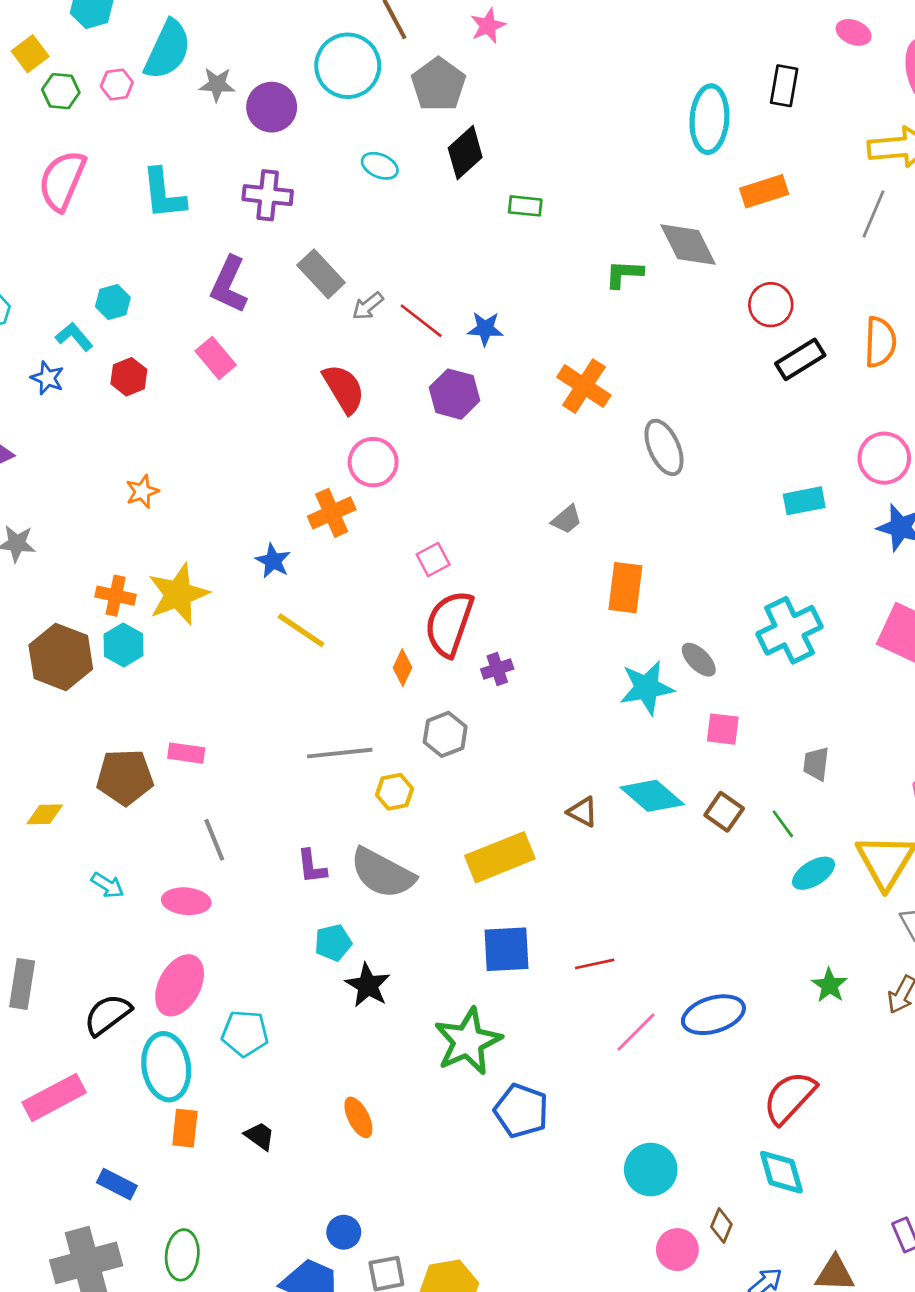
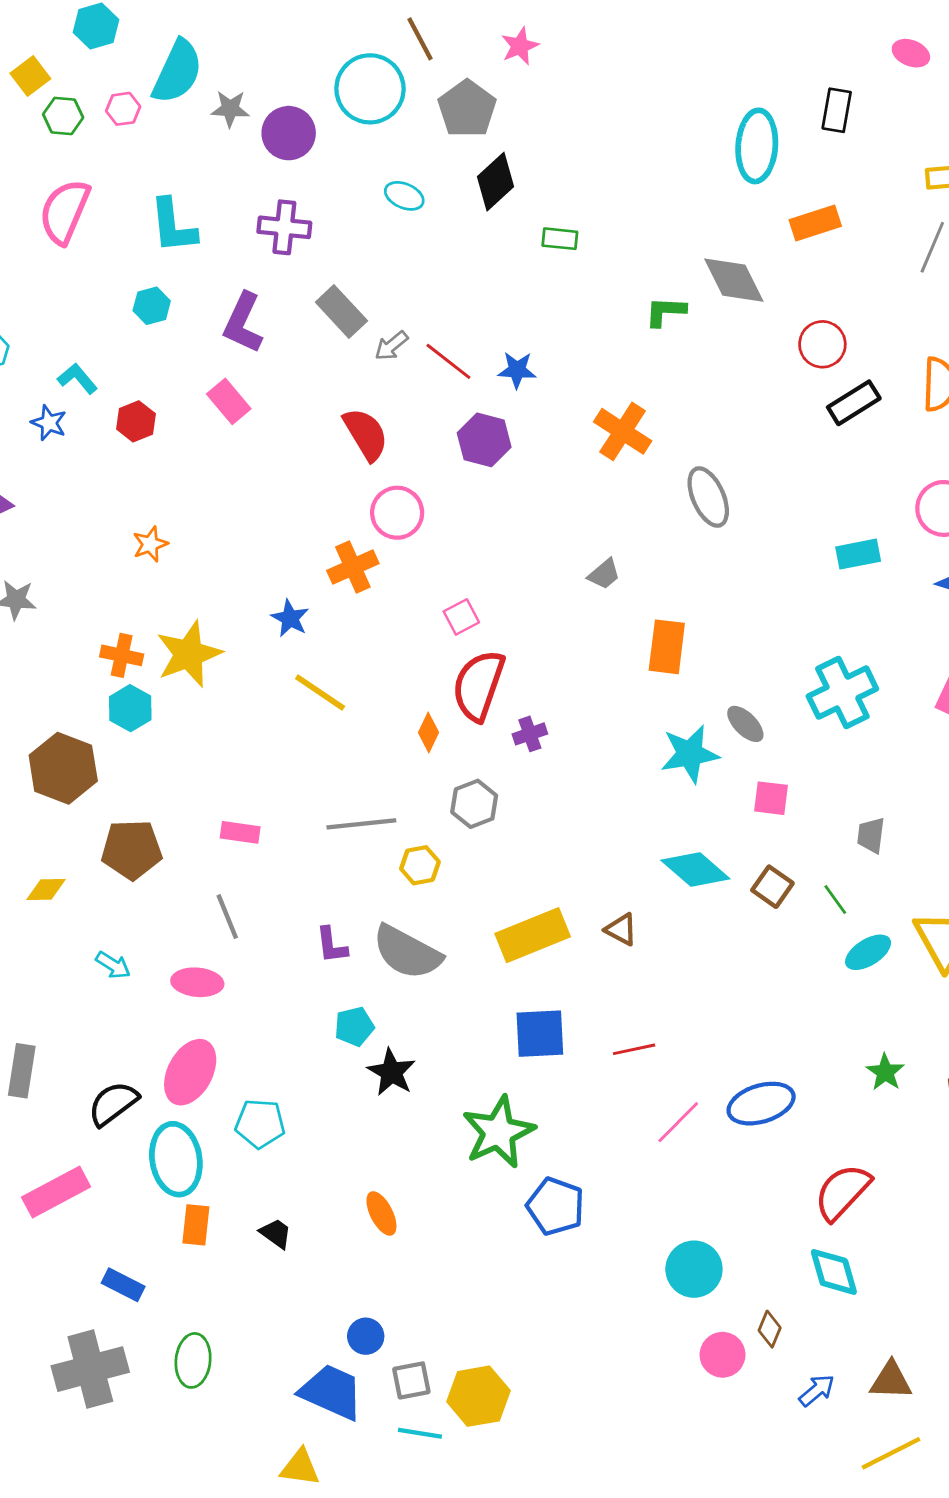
cyan hexagon: (113, 302) -> (152, 306), moved
brown hexagon: (61, 657) -> (63, 768), moved
pink rectangle: (186, 753) -> (240, 832), moved
brown triangle: (583, 812) -> (621, 929), moved

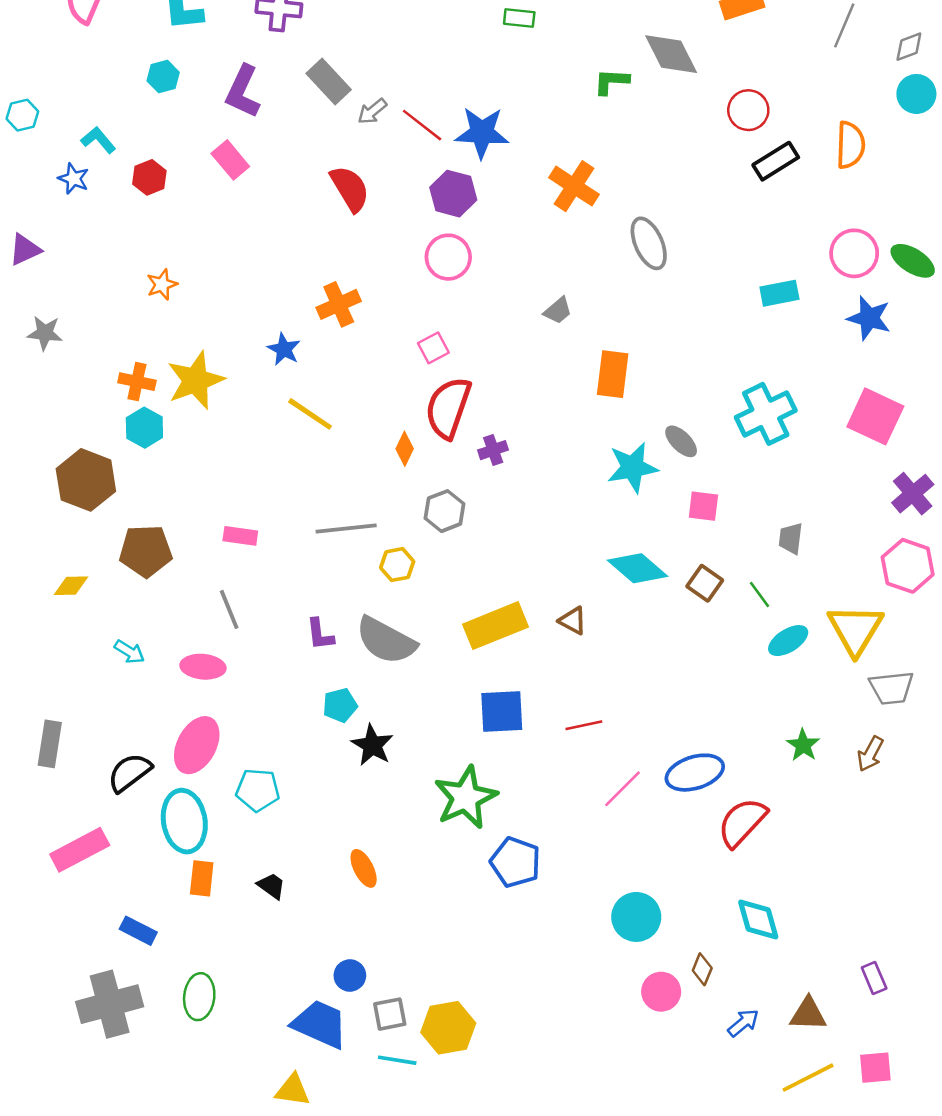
blue star: (517, 370) -> (482, 133), size x1.6
pink circle: (397, 513) -> (448, 257), moved
red semicircle: (842, 1192) -> (742, 822), moved

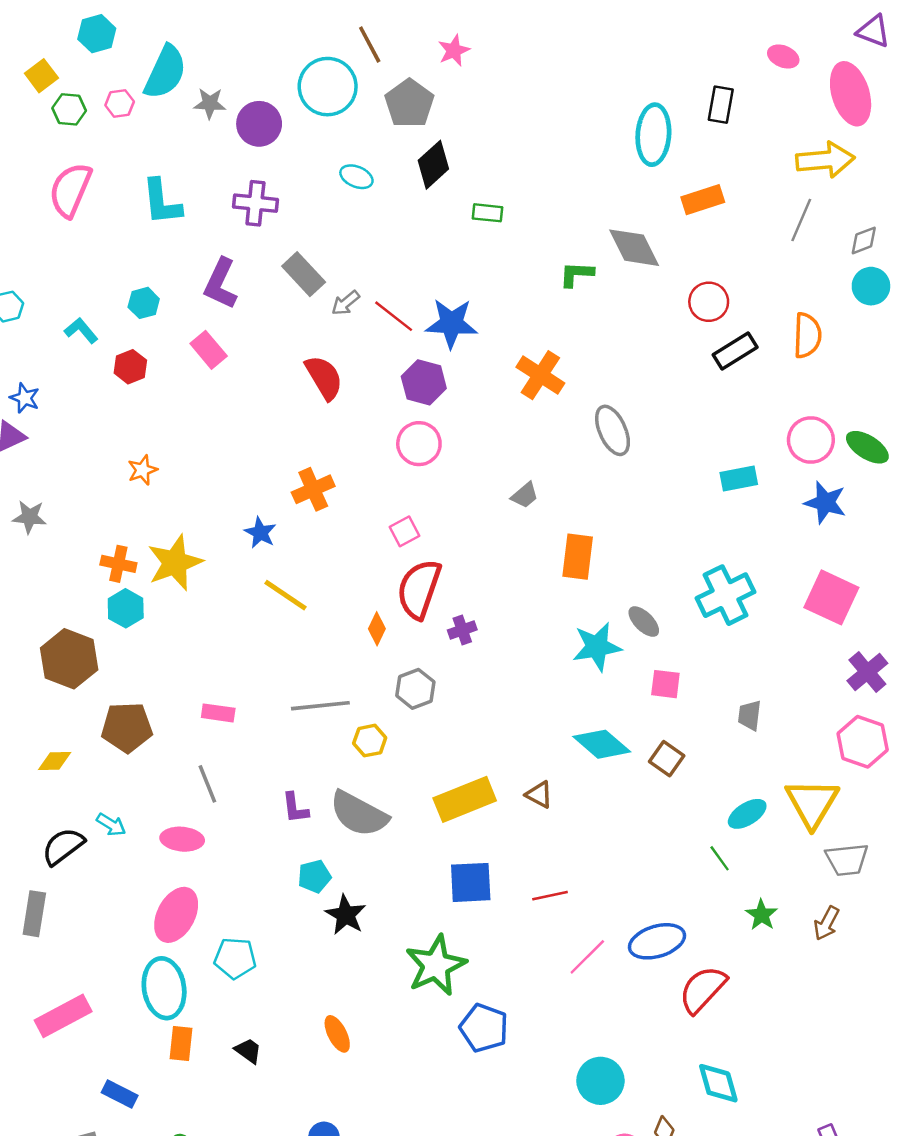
cyan hexagon: (163, 77) -> (144, 303), moved
blue star: (73, 179) -> (25, 398), moved
green line: (760, 594) -> (720, 858), moved
black semicircle: (129, 773) -> (63, 846), moved

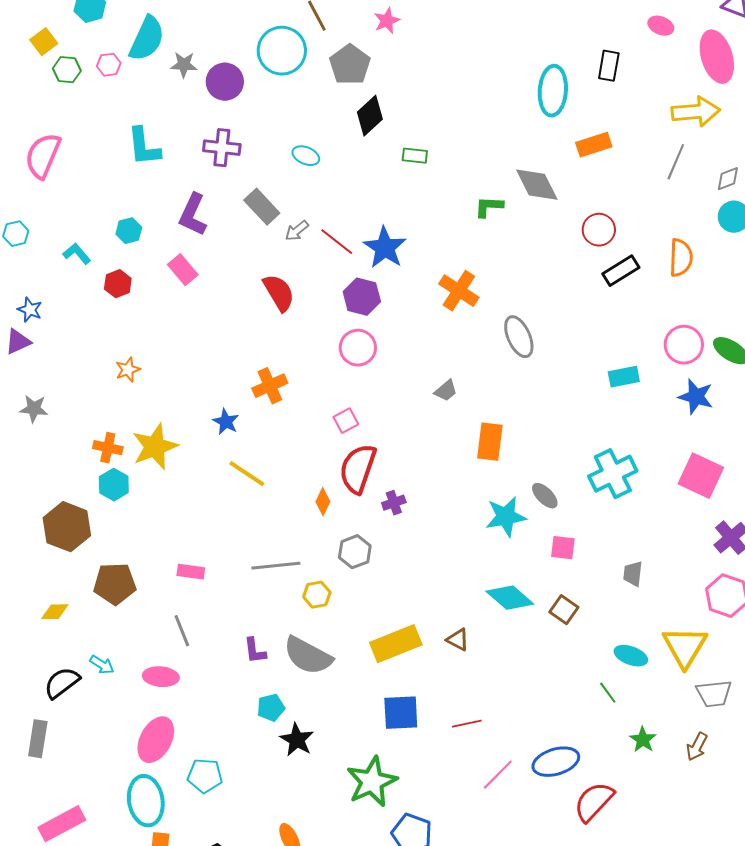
cyan ellipse: (356, 177) -> (306, 156), moved
pink semicircle: (70, 190) -> (43, 156), moved
blue star: (451, 323) -> (385, 248), turned 30
cyan ellipse: (747, 814) -> (631, 656), turned 52

